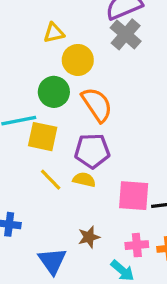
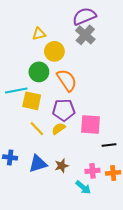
yellow semicircle: (84, 180) -> (59, 129), turned -48
pink square: (134, 196) -> (90, 124), moved
blue triangle: (52, 261) -> (38, 164), moved, turned 48

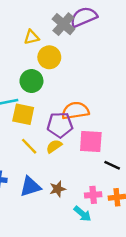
gray cross: (85, 35) -> (64, 24), moved
orange semicircle: (67, 80) -> (75, 111), moved, turned -65
black line: (109, 145) -> (112, 165), turned 32

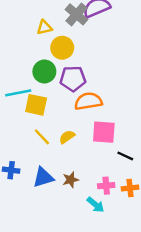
purple pentagon: (60, 125) -> (73, 79), moved

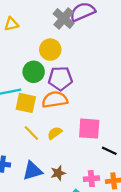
yellow triangle: (44, 28) -> (11, 24), moved
orange semicircle: (88, 101) -> (55, 100), moved

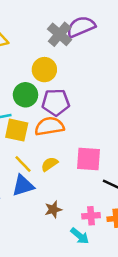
blue triangle: (32, 171) -> (23, 186), moved

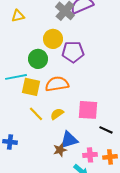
purple pentagon: (56, 102) -> (73, 52), moved
blue triangle: (23, 186) -> (69, 140), moved

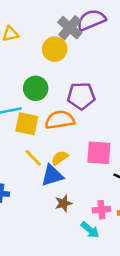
yellow circle: (53, 39) -> (55, 49), moved
purple pentagon: (73, 52) -> (81, 96), moved
blue triangle: (69, 140) -> (52, 176), moved

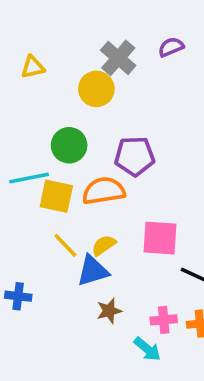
purple semicircle: (91, 20) -> (171, 47), moved, size x0.6

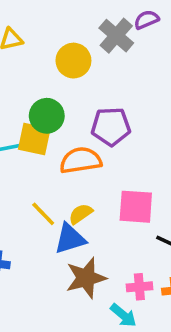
gray cross: (118, 58) -> (116, 36), moved
yellow square: (56, 196) -> (34, 139), moved
brown star: (109, 311) -> (86, 278), size x1.6

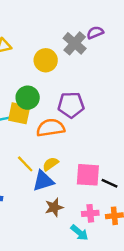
pink square: (136, 207) -> (88, 175), moved
brown star: (86, 278) -> (54, 207), size x0.7

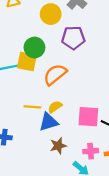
purple pentagon: (71, 105) -> (73, 38), moved
orange semicircle: (50, 128) -> (55, 74), turned -30
yellow line: (25, 164) -> (32, 107), turned -42

